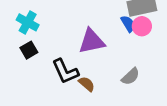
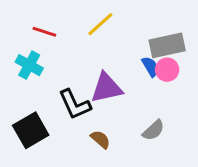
black square: (29, 50) -> (31, 130), moved, size x1.6
black L-shape: (65, 71) -> (75, 104), moved

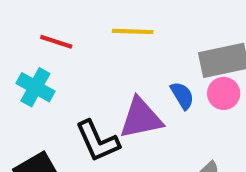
yellow line: (100, 24) -> (133, 31), turned 44
blue semicircle: (150, 67) -> (182, 96), moved

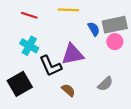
cyan cross: (35, 87) -> (29, 46), moved
blue semicircle: (182, 96) -> (94, 29), moved

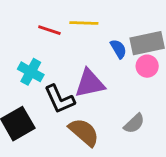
red line: (29, 15) -> (49, 30), moved
brown semicircle: (68, 90) -> (84, 132), size x1.6

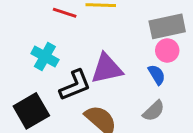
blue semicircle: (118, 49) -> (157, 75), moved
black L-shape: (59, 99) -> (75, 85), turned -88

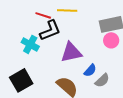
blue semicircle: (157, 75) -> (90, 70), moved, turned 72
black L-shape: (75, 85) -> (50, 30), moved

